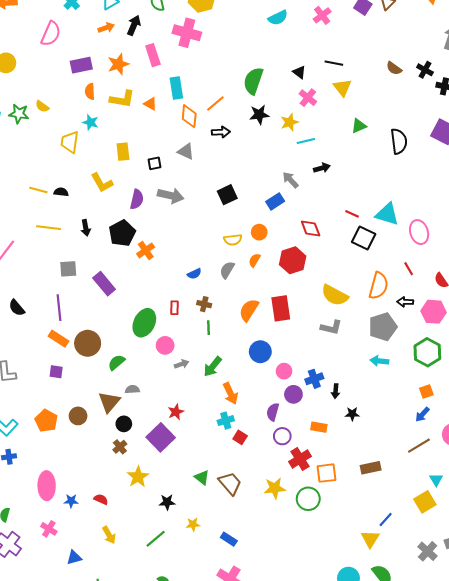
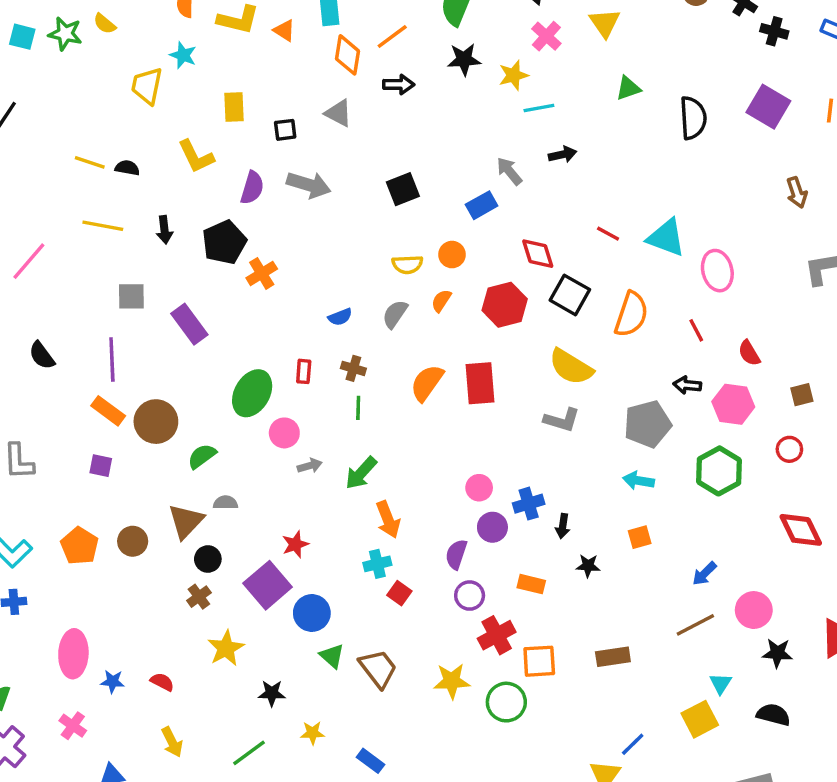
black square: (364, 238) -> (570, 295), moved
orange semicircle: (379, 286) -> (631, 314), moved
blue circle: (260, 352) -> (312, 613), moved
orange square: (426, 392) -> (640, 537), moved

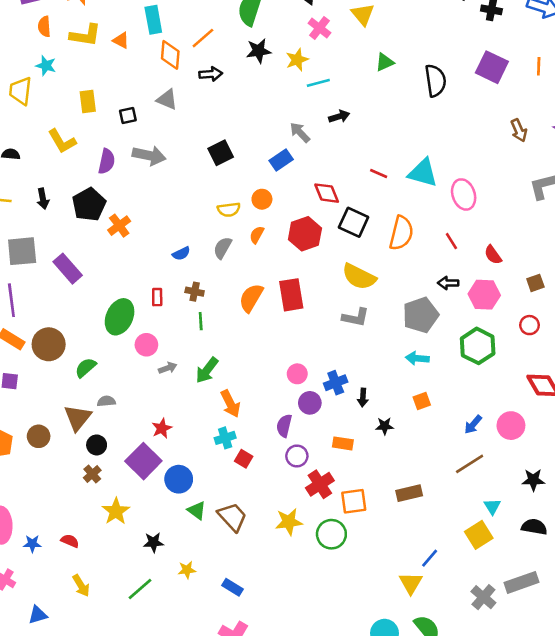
gray square: (131, 296) -> (22, 251), size x1.4
pink circle: (754, 610) -> (511, 426), moved

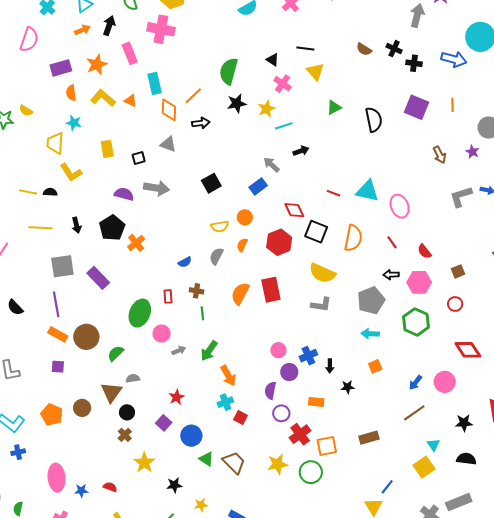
yellow L-shape: (85, 35) -> (103, 98), turned -145
yellow L-shape: (62, 141) -> (71, 172), moved
purple semicircle: (107, 161) -> (124, 194), turned -84
purple square: (143, 461) -> (164, 423), size x0.6

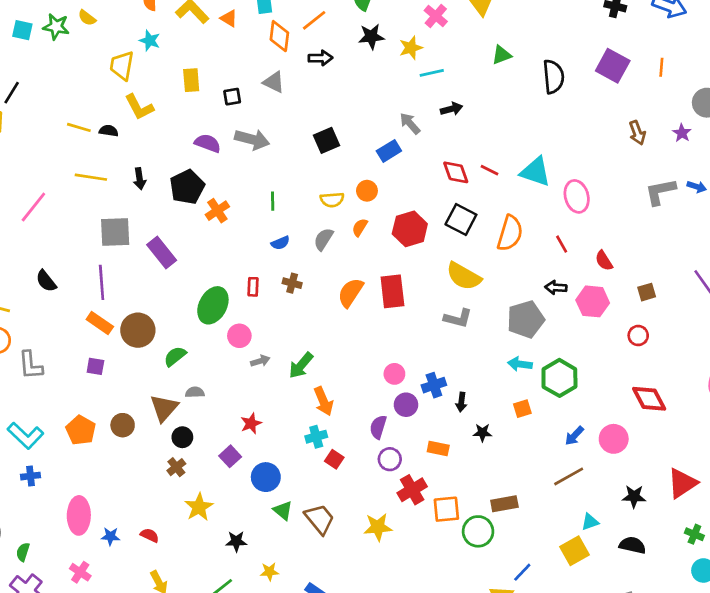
red diamond: (294, 210) -> (456, 172), moved
green line: (202, 313) -> (273, 201), moved
green hexagon: (416, 322) -> (559, 378), moved
cyan triangle: (433, 445) -> (590, 522), turned 40
green circle: (311, 472) -> (478, 531), moved

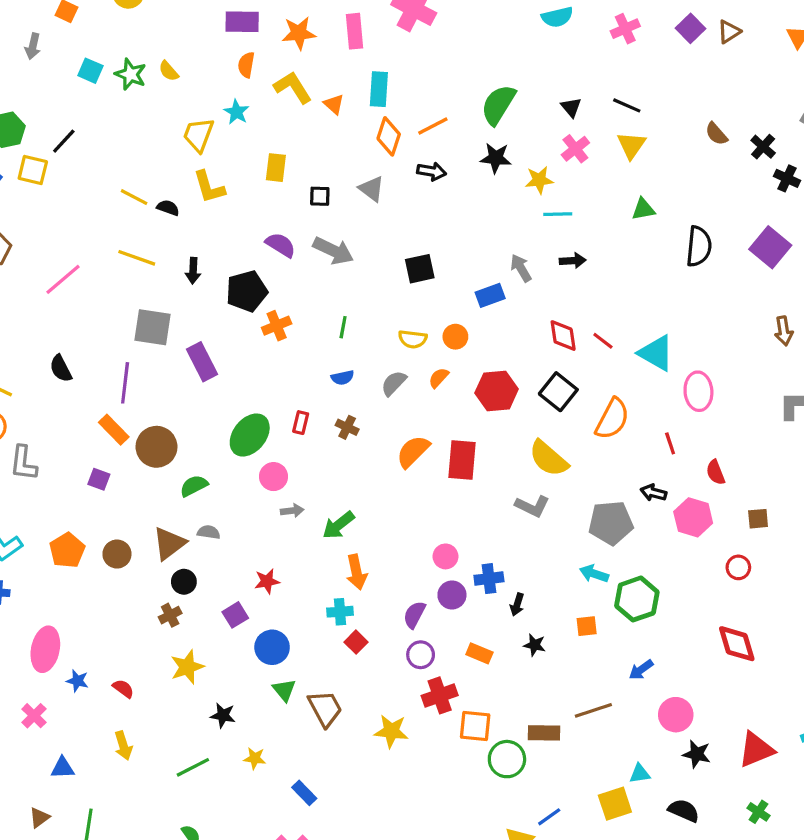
pink circle: (614, 439) -> (676, 715), moved
brown line: (569, 476) -> (593, 710), moved

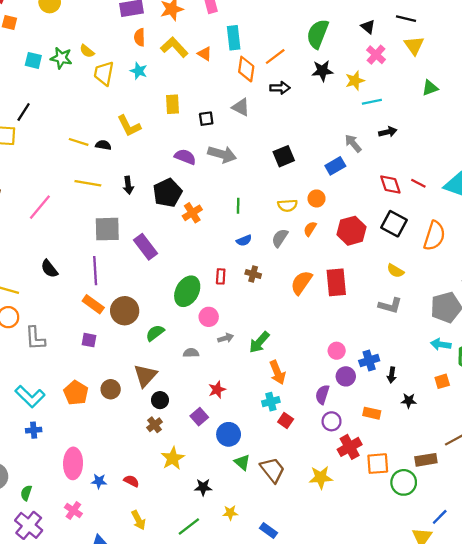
yellow trapezoid: (198, 135) -> (104, 73), moved
yellow semicircle: (549, 458) -> (395, 271), size x0.6
gray semicircle: (209, 532) -> (191, 353), moved

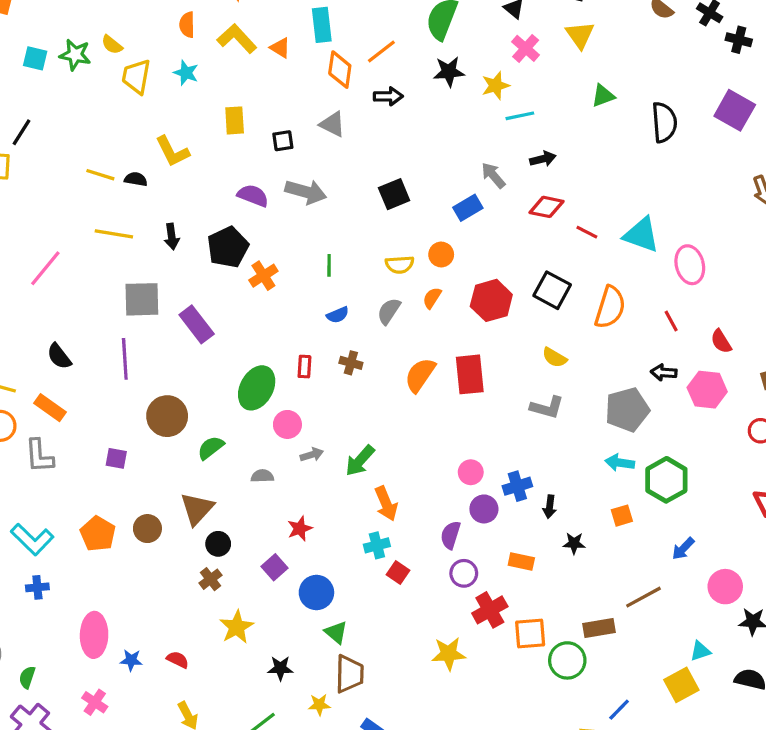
red diamond: (390, 185) -> (546, 207), moved, turned -60
orange rectangle: (93, 304) -> (50, 408), moved
brown trapezoid: (272, 470) -> (349, 674), moved, turned 40

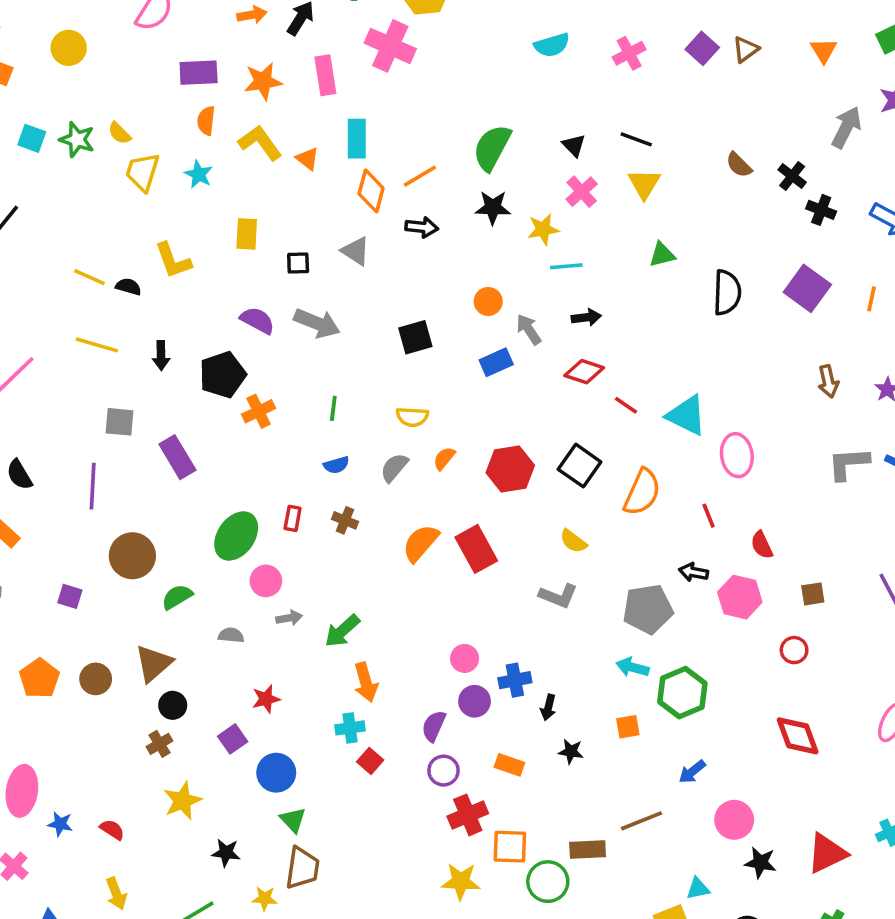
orange circle: (441, 255) -> (488, 301), moved
gray square: (142, 299) -> (119, 422), size x0.7
red rectangle: (470, 374) -> (476, 549), turned -30
yellow star: (449, 654) -> (461, 881), moved

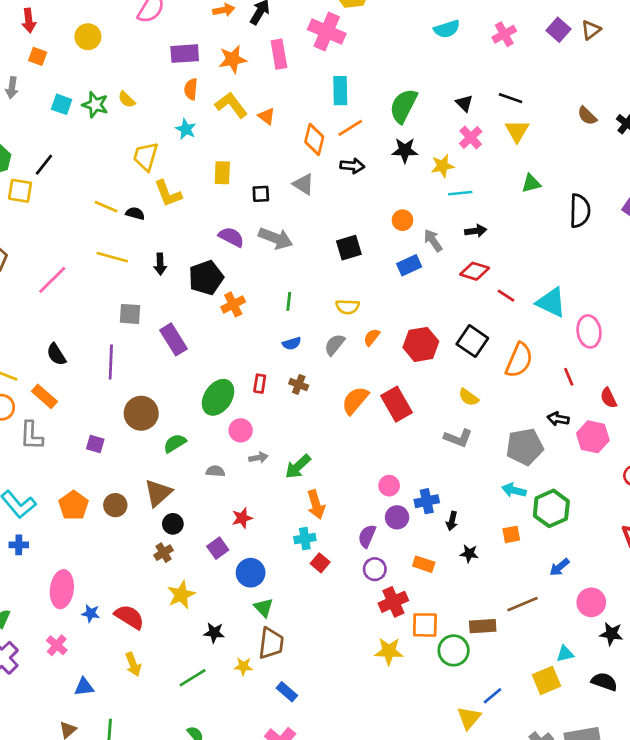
cyan rectangle: (357, 139) -> (340, 91), moved
yellow trapezoid: (143, 172) -> (146, 156), moved
red semicircle: (112, 830) -> (129, 617), size x1.6

